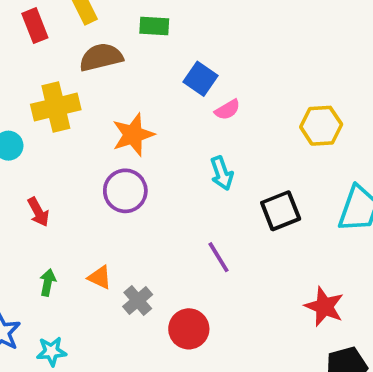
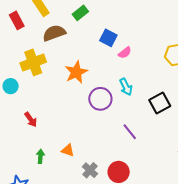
green rectangle: (154, 26) -> (80, 13), turned -35
purple circle: (125, 191) -> (100, 99), moved
gray cross: (138, 300) -> (90, 170), moved

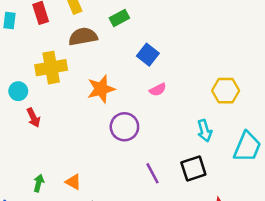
pink semicircle: (125, 53) -> (158, 90), moved
cyan arrow: (126, 87) -> (205, 131), moved
black square: (160, 103) -> (193, 169), moved
red arrow: (31, 119) -> (33, 118), moved

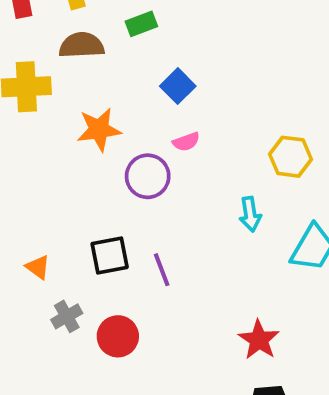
purple circle: (124, 127) -> (148, 176), moved
black square: (193, 169) -> (110, 255), moved

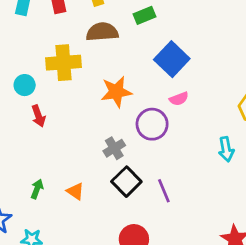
blue square: (178, 86) -> (172, 59), size x1.4
black square: (110, 255) -> (126, 182), turned -32
gray cross: (67, 316) -> (114, 148), moved

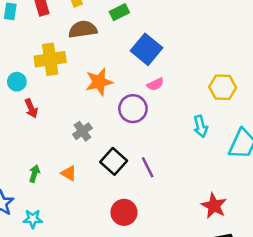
gray cross: (114, 148) -> (82, 131), moved

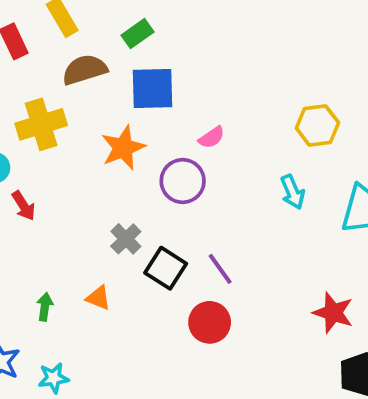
blue square: (146, 49) -> (152, 89), moved, turned -32
gray cross: (82, 131) -> (126, 239), moved
red circle: (124, 212) -> (210, 322), moved

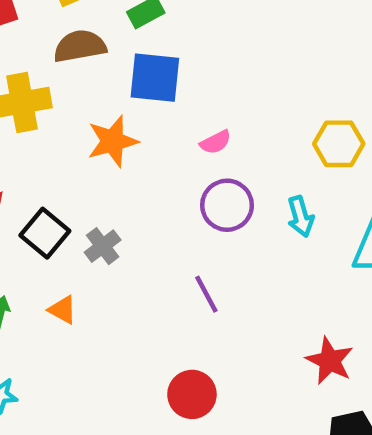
purple circle: (183, 181) -> (227, 205), moved
black square: (166, 268) -> (45, 233), moved
red circle: (210, 322) -> (192, 394), moved

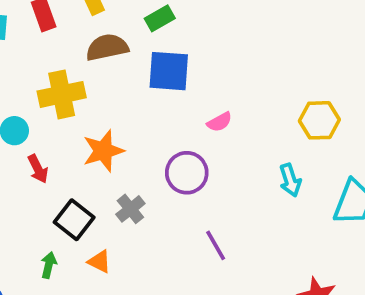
orange star: (113, 141) -> (103, 151), moved
purple circle: (227, 205) -> (187, 173), moved
black square: (45, 233) -> (74, 220), moved

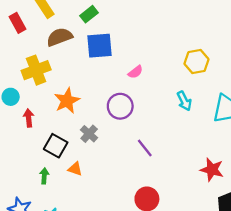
red arrow: (38, 169) -> (29, 118), turned -150

